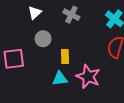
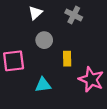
cyan triangle: (60, 79) -> (43, 85), moved

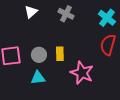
gray circle: (44, 40) -> (39, 55), moved

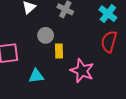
gray circle: (39, 55) -> (46, 35), moved

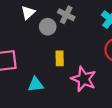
gray circle: (46, 35) -> (48, 27), moved

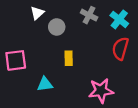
gray cross: (66, 15) -> (89, 15), moved
pink star: (84, 79) -> (101, 91), moved, turned -30

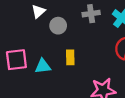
gray cross: (89, 15) -> (91, 14), turned -35
cyan triangle: (45, 84) -> (43, 66), moved

